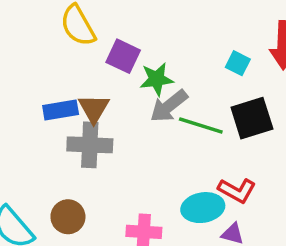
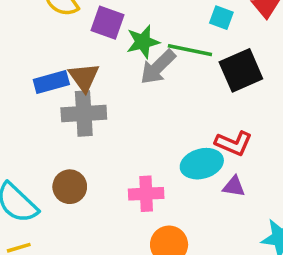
green line: (201, 125) -> (190, 50), moved

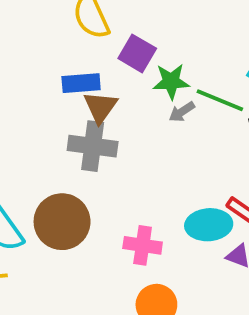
gray arrow: (158, 67) -> (182, 112), size x0.6
blue rectangle: (51, 82) -> (81, 83), moved
brown circle: (70, 187) -> (62, 222), size x1.5

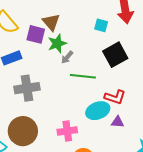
green line: (220, 100) -> (83, 76), moved
brown triangle: (100, 107) -> (51, 22), moved

